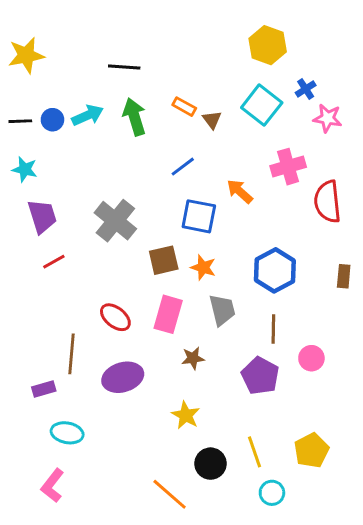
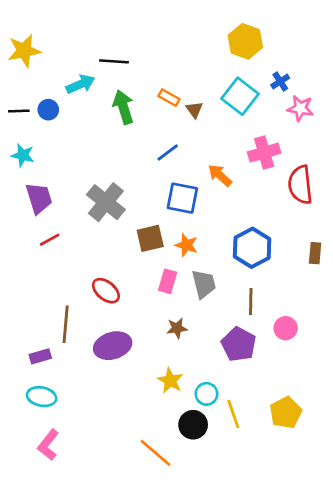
cyan arrow: (88, 115) -> (80, 84), moved
pink rectangle: (168, 314) -> (168, 281), moved, size x0.7
cyan ellipse: (67, 433) -> (42, 397), moved
cyan circle: (272, 493) -> (206, 394), moved

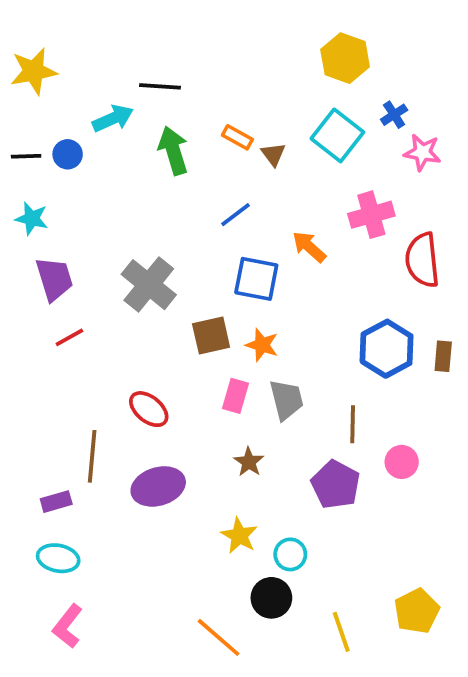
blue hexagon: (252, 248) -> (387, 349), moved
brown star: (177, 328) -> (249, 462), turned -30
yellow pentagon: (286, 413) -> (417, 611), moved
yellow line: (233, 414) -> (341, 632), moved

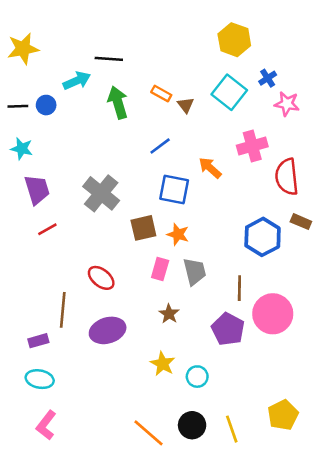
brown rectangle: (443, 356) -> (301, 222), moved, turned -72
pink circle: (402, 462) -> (273, 314), size x1.8
black circle: (271, 598) -> (192, 425), moved

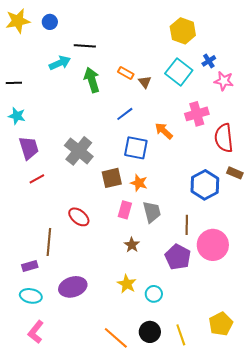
yellow star: (23, 49) -> (18, 21), moved
blue circle: (46, 105) -> (50, 22), moved
purple ellipse: (108, 330) -> (73, 287), moved

